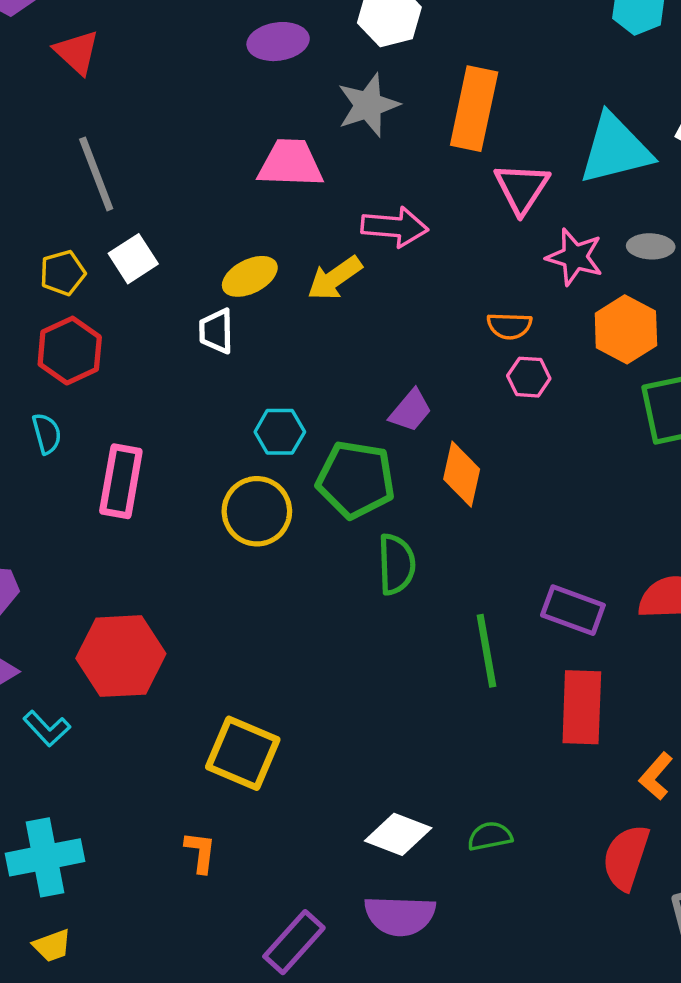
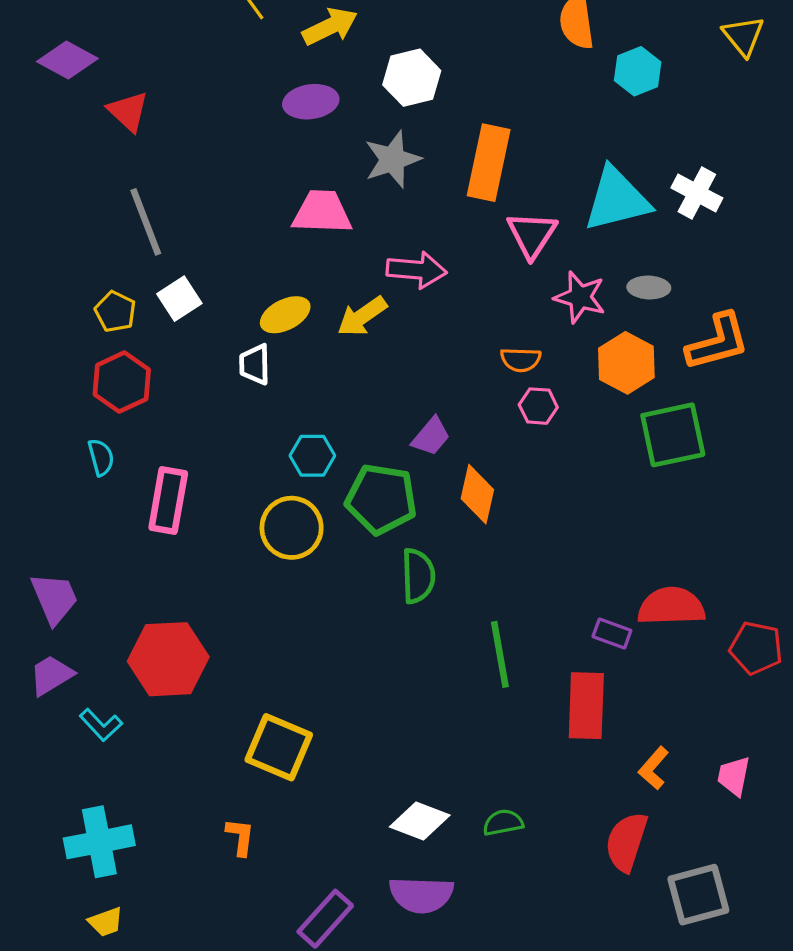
yellow pentagon: (63, 273) -> (115, 312), turned -30
purple rectangle: (573, 610) -> (612, 634), moved, size x0.7

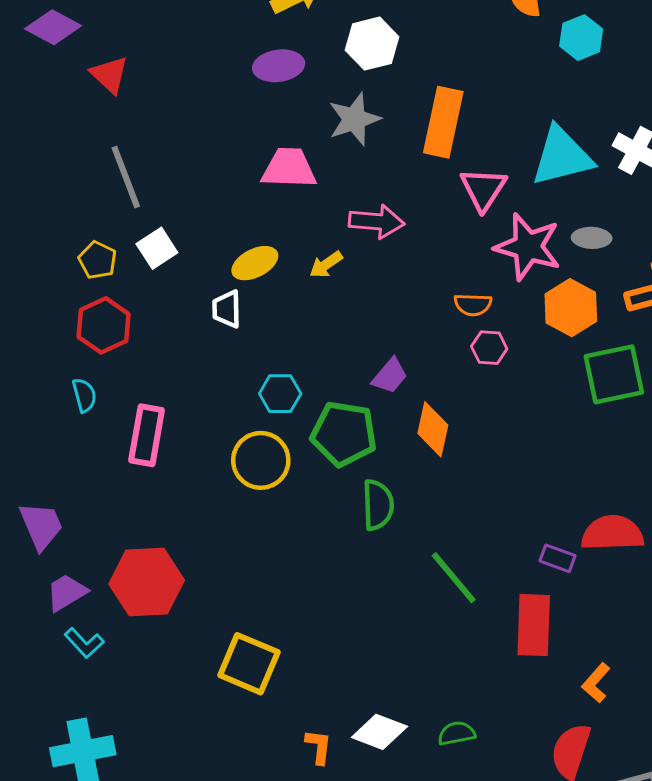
pink star: (580, 297) -> (528, 247), size x1.4
yellow arrow: (362, 316) -> (326, 265), size x0.7
green line: (500, 654) -> (454, 578), turned -30
purple trapezoid: (51, 675) -> (66, 592), moved
orange L-shape: (240, 837) -> (319, 747), moved

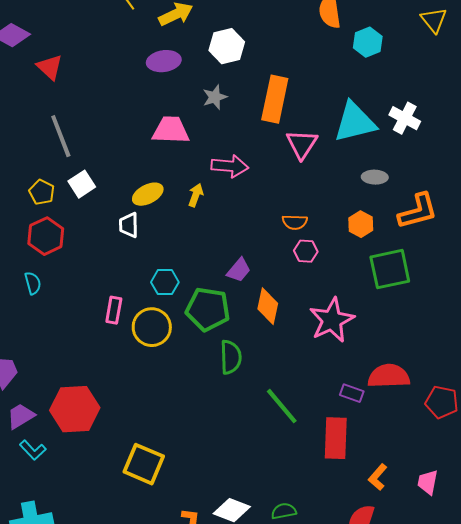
gray star: (354, 119) -> (215, 97), size x0.7
pink star: (528, 247) -> (332, 320), moved, turned 30
yellow arrow: (326, 265) -> (196, 195), turned 145
orange hexagon: (571, 308) -> (361, 224), size x0.7
pink rectangle: (147, 435) -> (114, 310), moved, size x0.7

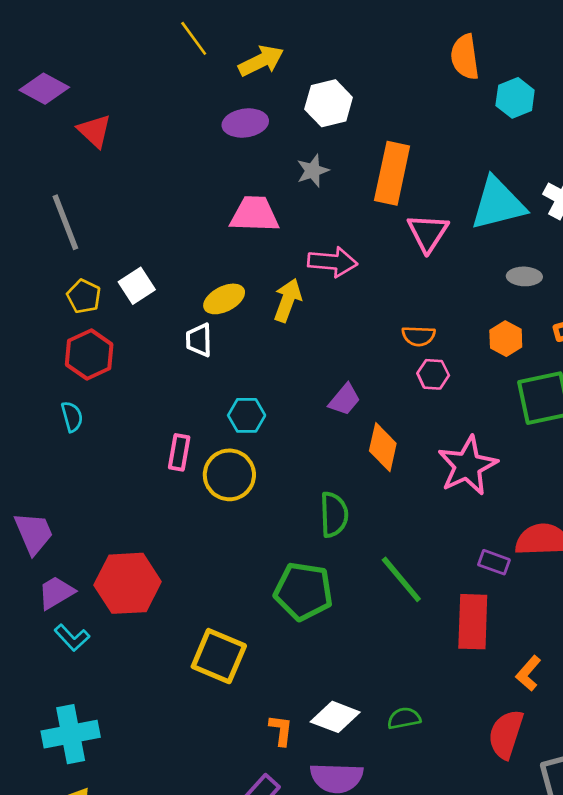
gray line: (61, 136) -> (65, 222), moved
yellow arrow: (196, 195) -> (288, 300), size x1.4
green pentagon: (208, 309) -> (303, 591), moved

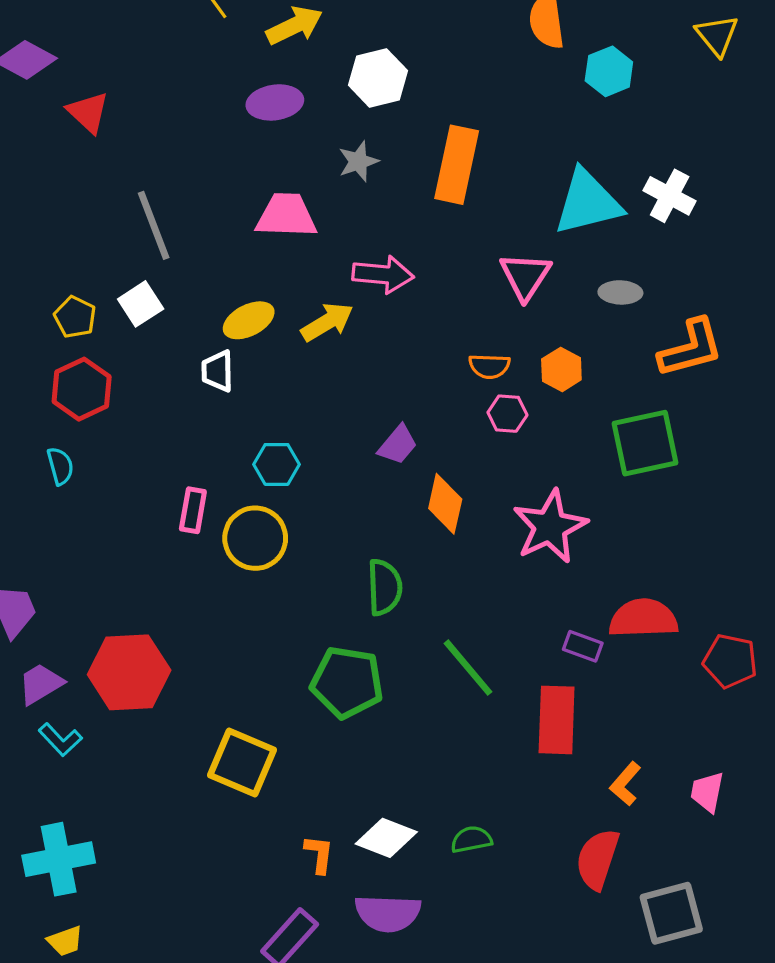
gray line: (65, 222) -> (154, 225), moved
pink triangle: (428, 233) -> (525, 276), moved
yellow arrow: (288, 300) -> (327, 322), turned 39
orange hexagon: (506, 339) -> (561, 369), moved

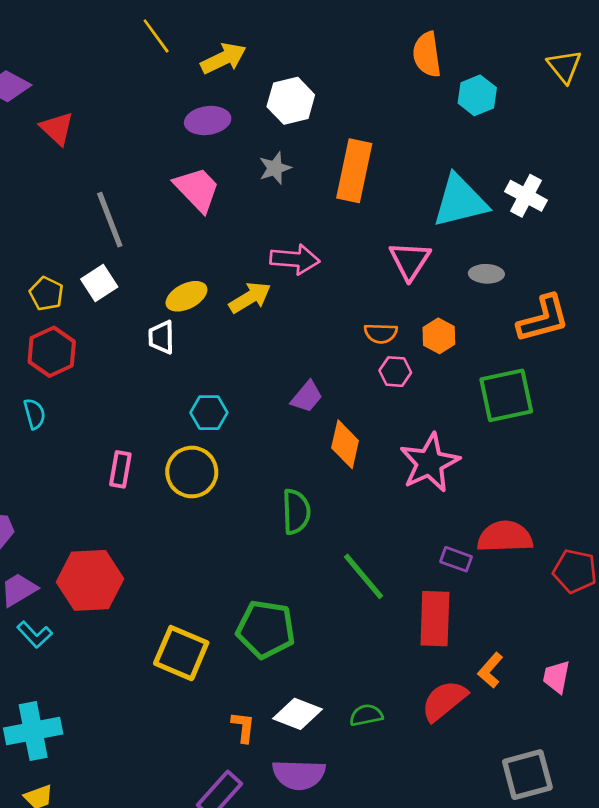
pink trapezoid: (286, 215) -> (197, 189), moved, turned 44
pink rectangle: (193, 510) -> (120, 469), moved
green pentagon: (347, 682) -> (266, 629), moved
red semicircle: (597, 859) -> (444, 701), moved, turned 33

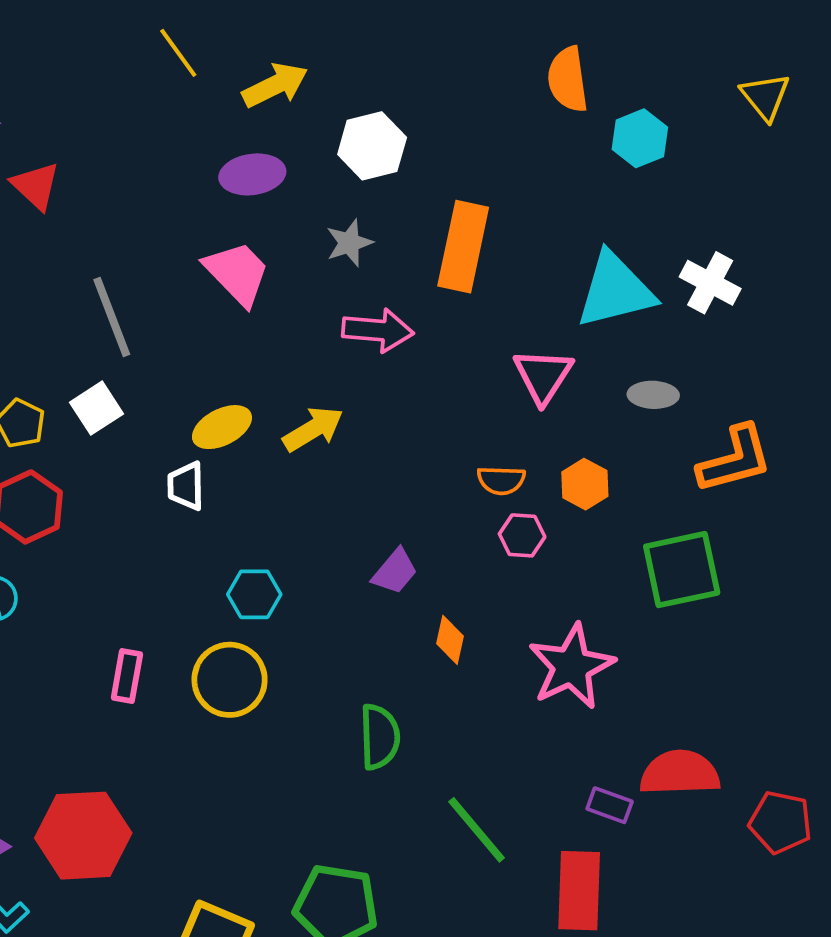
pink arrow: (295, 259) -> (378, 330), moved
orange diamond: (345, 444) -> (450, 640), size x0.7

